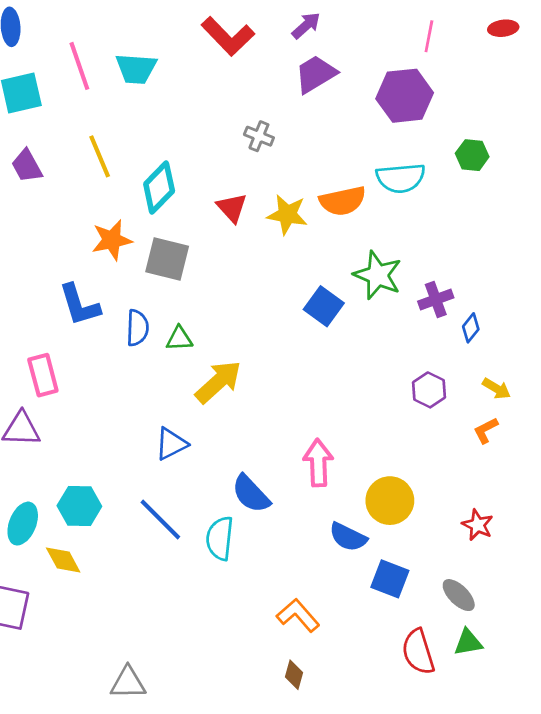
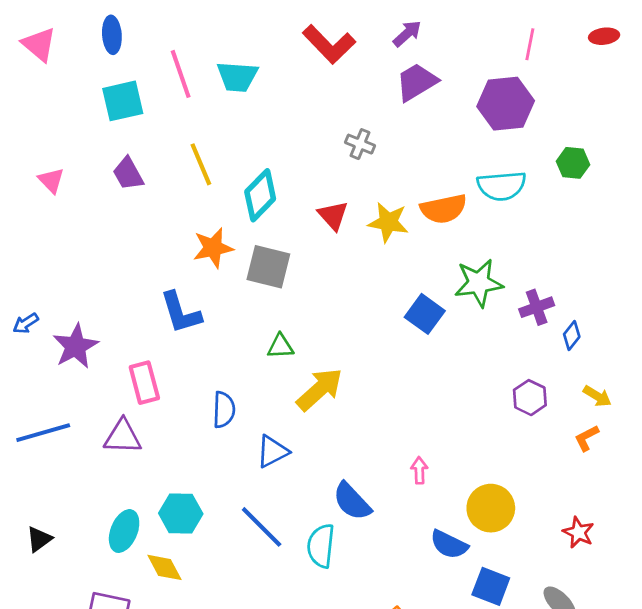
green star: (378, 275) -> (479, 283), turned -30
blue semicircle: (137, 328) -> (224, 410), moved
pink arrow: (318, 463) -> (419, 470), size x0.6

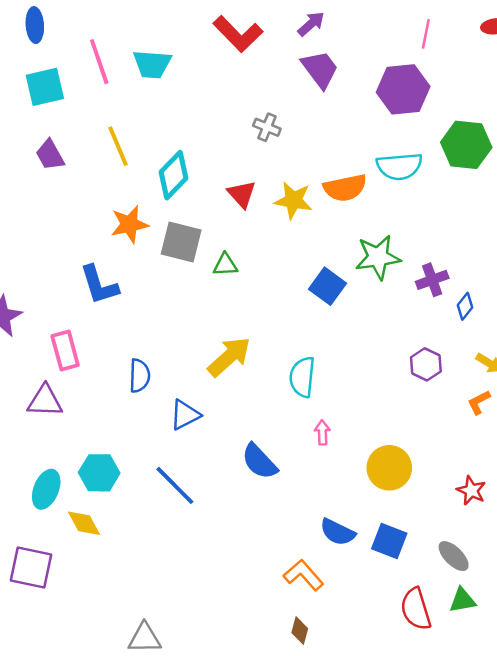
purple trapezoid: (417, 82) -> (320, 69), turned 84
green hexagon: (573, 163) -> (466, 145), size x1.6
green triangle: (280, 346) -> (225, 265), moved
blue semicircle: (449, 544) -> (338, 532), moved
cyan semicircle: (321, 546) -> (302, 377), moved

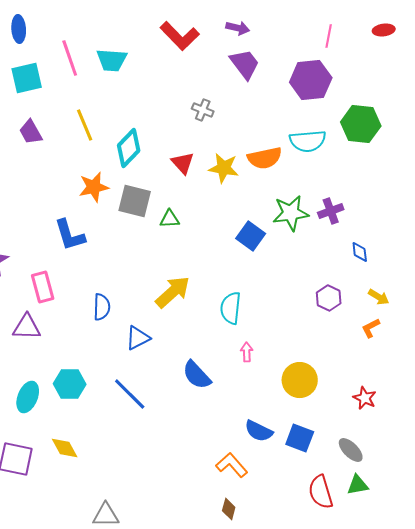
purple arrow: (311, 24) -> (238, 28), turned 55
purple cross: (432, 280) -> (331, 211), moved
blue diamond: (465, 306) -> (360, 252), turned -45
yellow diamond: (84, 523) -> (65, 448), moved

